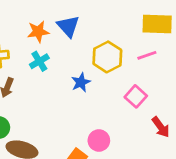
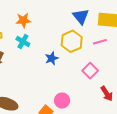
blue triangle: (68, 26) -> (81, 16), moved
cyan cross: (39, 61) -> (23, 42), turned -32

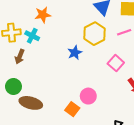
cyan cross: (23, 42) -> (32, 36), moved

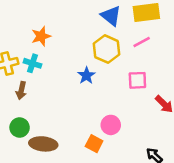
pink square: (116, 63) -> (137, 80), turned -35

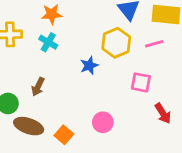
cyan cross: (32, 63) -> (48, 42), moved
brown arrow: (21, 91) -> (38, 87), moved
orange square: (94, 144) -> (64, 135), moved

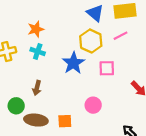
blue star: (89, 65) -> (73, 63), size x1.5
pink square: (141, 82) -> (107, 68), moved
orange square: (64, 135) -> (65, 121), turned -32

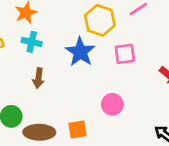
brown arrow: (37, 88) -> (38, 78), moved

